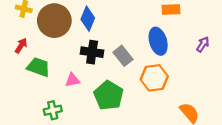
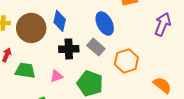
blue ellipse: (158, 41) -> (105, 23), moved
purple arrow: (203, 44) -> (163, 24), size x1.6

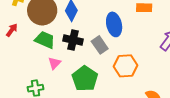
green trapezoid: (25, 70) -> (45, 40), moved
pink triangle: (56, 76) -> (54, 63), turned -40

